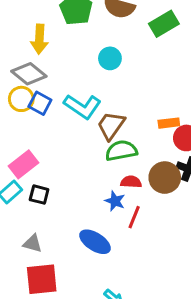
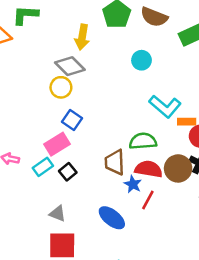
blue square: (40, 103) -> (72, 120), moved
cyan L-shape: (82, 106) -> (165, 106), moved
brown trapezoid: (111, 125) -> (115, 162), moved, turned -44
red semicircle: (131, 182) -> (149, 169), size x1.5
black square: (39, 195) -> (68, 172), turned 30

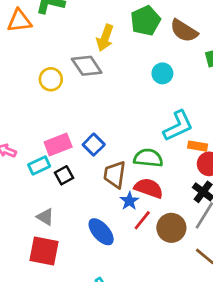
yellow circle: (61, 87) -> (51, 79), moved
cyan L-shape: (165, 106) -> (178, 126), turned -76
blue square: (72, 120) -> (94, 145), moved
brown circle: (178, 168) -> (171, 228), moved

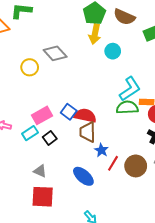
yellow arrow: (105, 38) -> (95, 34), moved
green semicircle: (148, 158) -> (127, 107), moved
red semicircle: (149, 188) -> (85, 116), moved

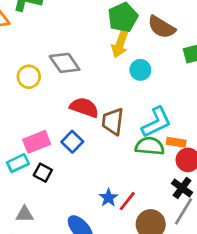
red semicircle: (85, 116) -> (84, 107), moved
brown trapezoid: (88, 132) -> (113, 122), moved
black square: (50, 138) -> (43, 173), turned -32
red line: (113, 163) -> (127, 201), moved
gray triangle: (40, 171) -> (25, 214), turned -32

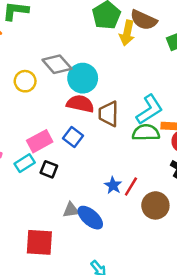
yellow arrow: (120, 44) -> (127, 33), moved
cyan circle: (140, 70) -> (83, 78), moved, size x1.5
gray triangle: (25, 214) -> (71, 210), moved

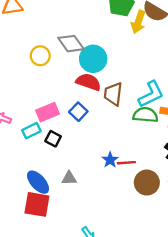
red line: (131, 186) -> (126, 163), turned 48
blue ellipse: (90, 218) -> (38, 182), moved

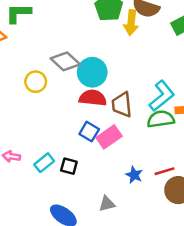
pink rectangle: (48, 112) -> (109, 137), moved
red line: (126, 163) -> (164, 171), moved
gray triangle: (69, 178) -> (107, 204), moved

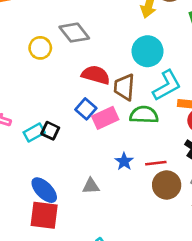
cyan circle: (92, 72) -> (148, 51), moved
green semicircle: (161, 119) -> (144, 115), moved
black square: (69, 166) -> (50, 131), moved

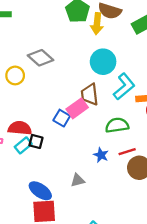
red semicircle: (96, 75) -> (20, 128), moved
green semicircle: (144, 115) -> (117, 125), moved
pink rectangle: (105, 118) -> (77, 108), moved

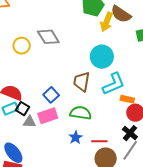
pink rectangle: (77, 108) -> (48, 116), moved
green semicircle: (117, 125) -> (81, 113), moved
gray triangle: (78, 180) -> (29, 122), moved

